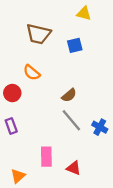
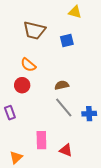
red circle: (12, 93) -> (22, 85), moved
brown semicircle: (69, 95) -> (62, 85), turned -152
blue cross: (100, 127) -> (89, 114), turned -32

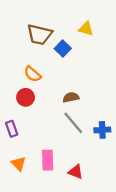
yellow triangle: (75, 12) -> (86, 29), moved
blue square: (67, 40) -> (63, 48), moved, turned -32
orange triangle: (16, 157) -> (19, 164), moved, turned -32

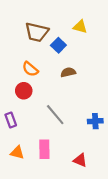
brown semicircle: (71, 97) -> (68, 72), moved
gray line: (73, 123) -> (55, 115), moved
orange triangle: (19, 164) -> (17, 153), turned -32
red triangle: (76, 172) -> (80, 160), moved

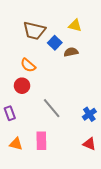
brown semicircle: (68, 72) -> (71, 52), moved
blue cross: (95, 121) -> (89, 114), turned -32
red triangle: (80, 160) -> (89, 144), moved

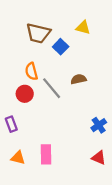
brown semicircle: (71, 52) -> (79, 79), moved
orange semicircle: (28, 65) -> (31, 71), turned 35
gray line: (52, 108) -> (52, 88), moved

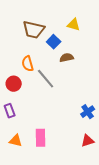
brown semicircle: (79, 79) -> (67, 58), moved
red circle: (25, 94) -> (14, 84), moved
red triangle: (99, 158) -> (88, 141), turned -40

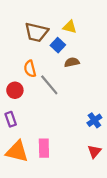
yellow triangle: (74, 25) -> (70, 27), moved
orange triangle: (16, 141) -> (17, 151), size x1.6
red triangle: (88, 141) -> (94, 151), turned -32

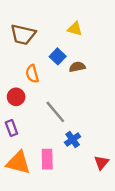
brown trapezoid: (36, 32) -> (23, 35), moved
blue square: (58, 45) -> (58, 56), moved
gray line: (49, 85) -> (55, 112), moved
blue cross: (94, 120) -> (73, 140), moved

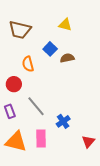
gray line: (55, 112) -> (36, 106), moved

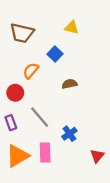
brown semicircle: (67, 58) -> (69, 84), moved
orange semicircle: (28, 64) -> (31, 71), turned 56
orange triangle: (16, 142) -> (17, 156), turned -45

